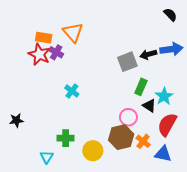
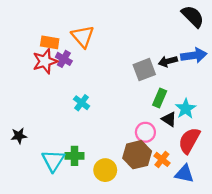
black semicircle: (170, 15) -> (193, 16), size x1.5
red star: (39, 54) -> (45, 61), turned 30
cyan triangle: (47, 157) -> (53, 161), moved, size x1.5

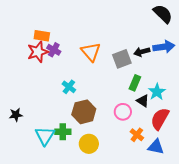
orange triangle: (83, 36) -> (91, 52), moved
brown hexagon: (137, 155) -> (84, 112), moved

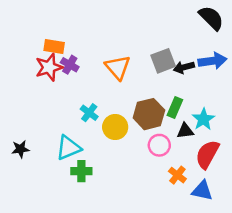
gray square: (122, 59) -> (163, 61), moved
black triangle: (143, 101) -> (185, 131), turned -40
brown hexagon: (84, 112) -> (149, 114), moved
cyan triangle: (45, 136) -> (68, 148), moved, turned 35
yellow circle: (89, 144) -> (115, 127), moved

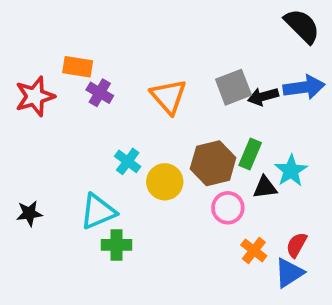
red star: (49, 67) -> (35, 96), moved
red semicircle: (207, 154) -> (297, 245), moved, size x0.6
blue triangle: (202, 191) -> (289, 273), turned -45

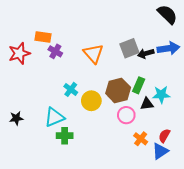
cyan star: (291, 171) -> (161, 95), turned 30

